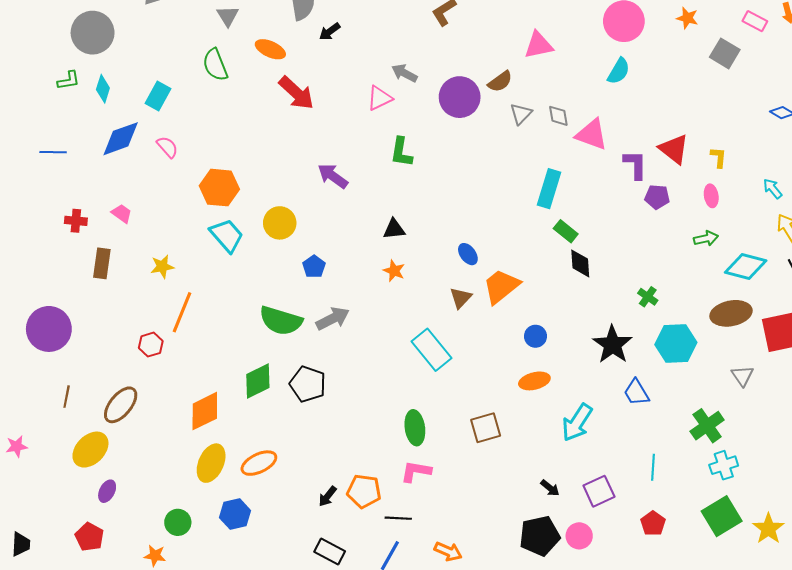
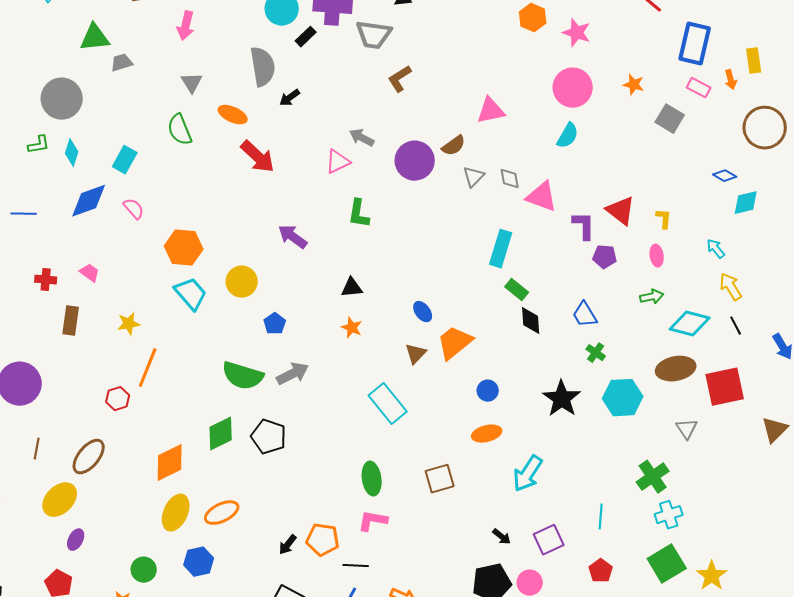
blue trapezoid: (636, 392) -> (585, 315), moved

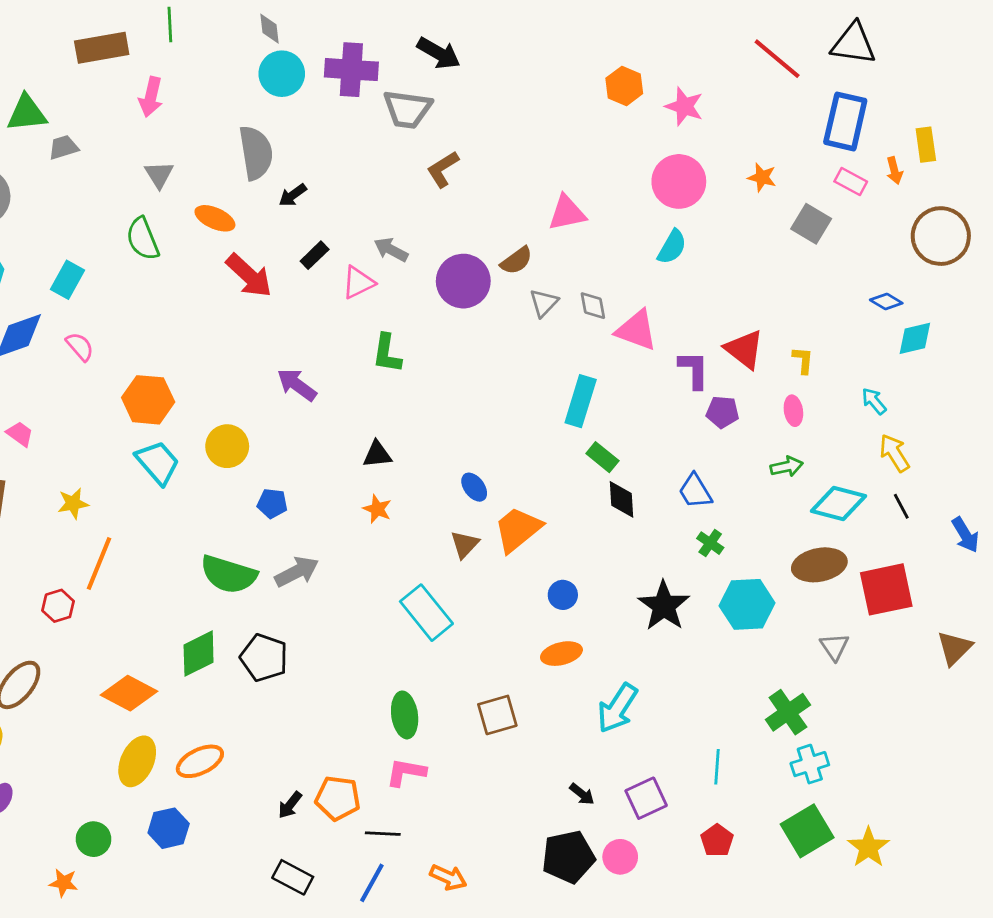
black rectangle: (306, 37) -> (315, 255), moved
blue pentagon: (275, 324) -> (272, 503), turned -30
orange diamond: (170, 463) -> (129, 693), turned 54

